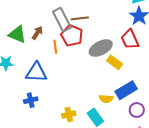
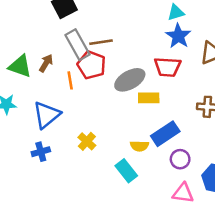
red trapezoid: (130, 39) -> (167, 67), turned -60
yellow rectangle: (115, 62) -> (149, 98), turned -35
blue triangle: (36, 72) -> (47, 115), turned -40
yellow cross: (69, 115) -> (87, 141), moved, turned -32

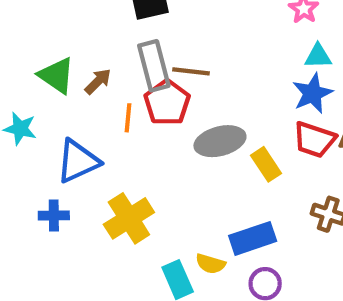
red trapezoid: (167, 67) -> (314, 140), moved
yellow rectangle: (149, 98) -> (266, 164), moved, turned 42
yellow cross: (87, 141) -> (129, 218), size x1.6
yellow semicircle: (139, 146) -> (210, 264), moved

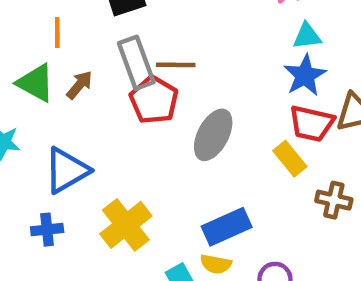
orange line: (128, 118) -> (57, 32), moved
gray ellipse: (220, 141) -> (213, 135), turned -42
yellow rectangle: (266, 164) -> (290, 159), moved
blue rectangle: (253, 238) -> (227, 227), moved

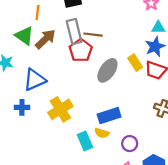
brown arrow: (79, 85) -> (45, 39), size x1.5
yellow rectangle: (290, 159) -> (135, 63), moved

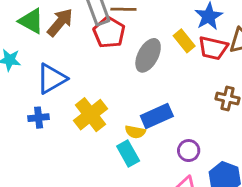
yellow semicircle: (102, 133) -> (135, 132), moved

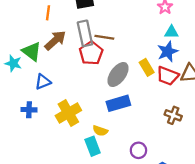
green triangle: (31, 21) -> (32, 51), moved
blue triangle: (51, 79) -> (43, 82), size x0.7
blue rectangle: (157, 116) -> (118, 103), moved

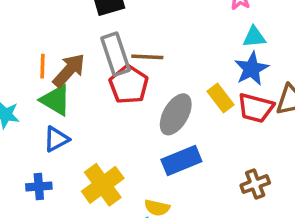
orange line: (48, 13) -> (42, 66), moved
green triangle: (32, 51) -> (56, 100), moved
brown cross: (173, 115) -> (255, 184), moved, turned -35

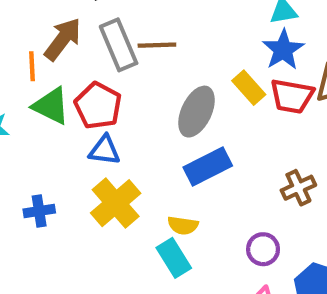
brown arrow: (69, 70) -> (63, 39), moved
red pentagon: (129, 85) -> (98, 106), moved
blue triangle: (56, 139) -> (104, 150), moved, turned 40

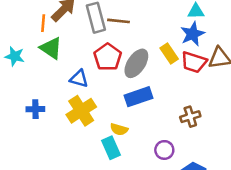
red pentagon: (98, 106) -> (108, 57), moved

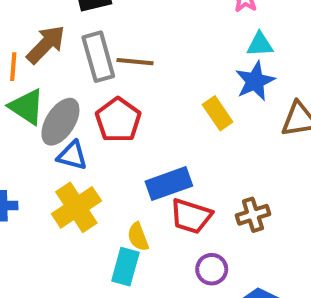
red trapezoid: (194, 62) -> (191, 216), moved
gray ellipse: (136, 63) -> (60, 122), moved
yellow semicircle: (119, 129) -> (138, 237), turned 54
cyan rectangle: (111, 148) -> (125, 267), turned 40

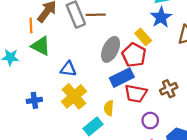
red pentagon: (118, 120) -> (134, 55), moved
gray ellipse: (60, 122) -> (111, 49), moved
yellow semicircle: (138, 237) -> (109, 108), turned 32
cyan rectangle: (125, 267) -> (93, 126), moved, turned 42

